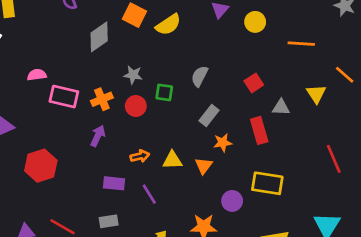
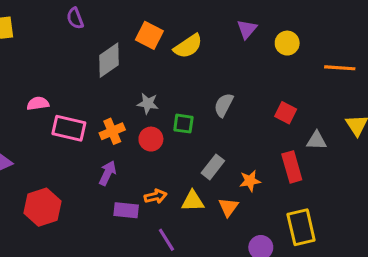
red square: (254, 83) -> (286, 113), turned -30
gray rectangle: (209, 116) -> (213, 167), moved
purple rectangle: (114, 183) -> (126, 210), moved
yellow rectangle: (267, 183) -> (301, 227), turned 68

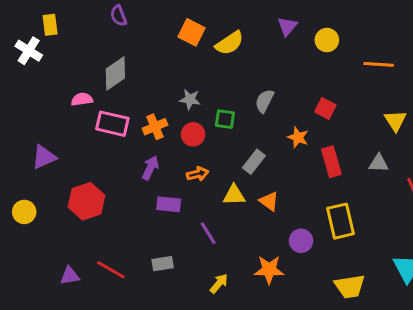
gray diamond: (109, 60) -> (115, 73), moved
gray triangle: (317, 141) -> (379, 163), moved
orange star: (250, 181) -> (298, 137), moved, turned 30
orange arrow: (156, 196) -> (198, 174), moved
orange triangle: (228, 207) -> (269, 201), turned -30

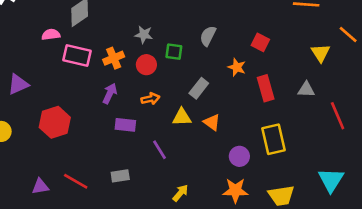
orange star: (269, 270) -> (235, 190), moved
yellow arrow: (219, 283) -> (180, 193), moved

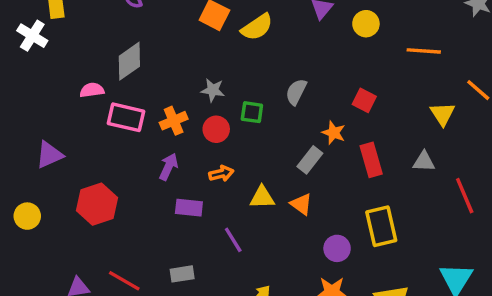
gray rectangle: (199, 88) -> (310, 160), moved

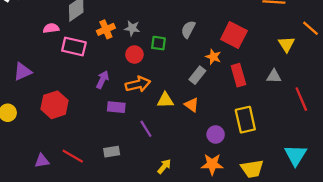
red square: (364, 100) -> (234, 35), size x1.6
orange cross: (174, 121) -> (106, 29), moved
orange arrow: (221, 173) -> (138, 84), size x1.5

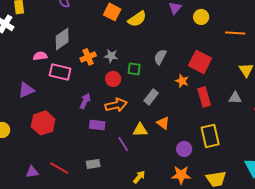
purple triangle: (23, 72) -> (26, 90), moved
gray rectangle: (197, 75) -> (151, 97), moved
yellow triangle: (165, 100) -> (140, 130), moved

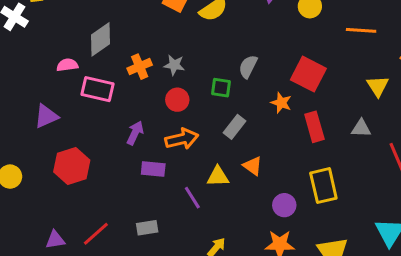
green square: (134, 69) -> (221, 88), moved
red line: (59, 168) -> (96, 234), turned -72

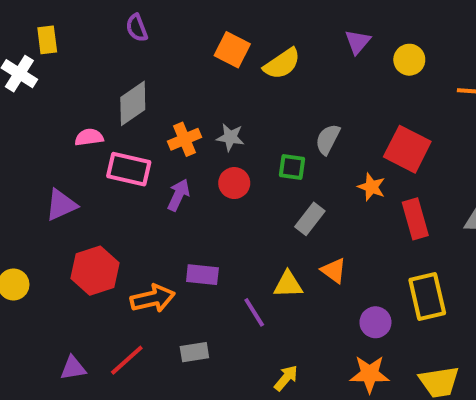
purple arrow: (135, 133) -> (179, 195), moved
orange arrow: (182, 139) -> (153, 298), moved

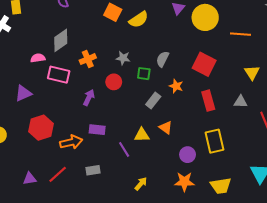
yellow circle: (409, 60) -> (205, 17), size x1.6
gray star: (230, 137) -> (123, 58), moved
orange star: (372, 187) -> (176, 86), moved
purple arrow: (179, 195) -> (89, 97), moved

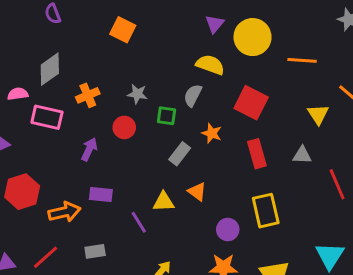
yellow semicircle: (139, 20) -> (210, 65), moved, turned -126

